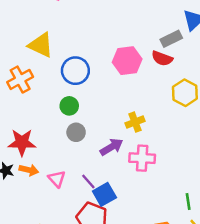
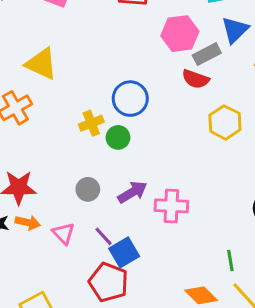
pink hexagon: (127, 61) -> (180, 34), moved
blue circle: (75, 71) -> (130, 99), moved
green circle: (69, 106) -> (118, 137), moved
yellow cross: (135, 122) -> (91, 123), moved
gray circle: (76, 132) -> (88, 189), moved

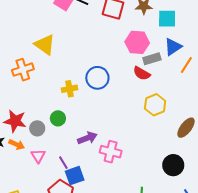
green circle: (118, 137) -> (58, 118), moved
gray circle: (88, 189) -> (37, 128), moved

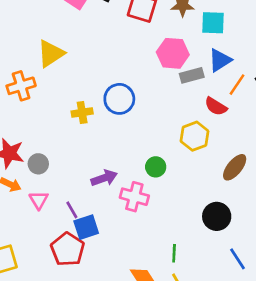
yellow triangle: (45, 45) -> (51, 53), turned 50
red semicircle: (142, 73) -> (216, 106), moved
green circle: (58, 118) -> (156, 167), moved

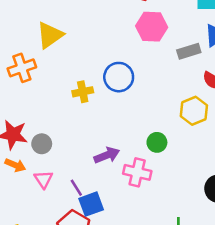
pink hexagon: (173, 53) -> (152, 27), moved

